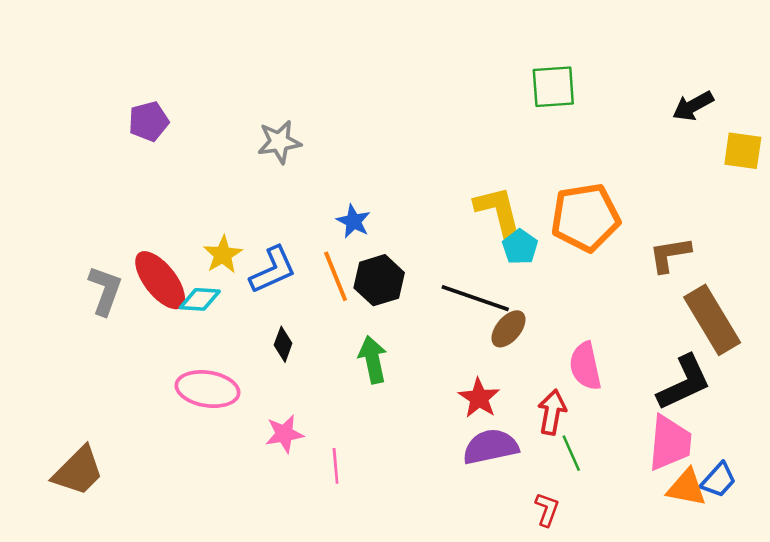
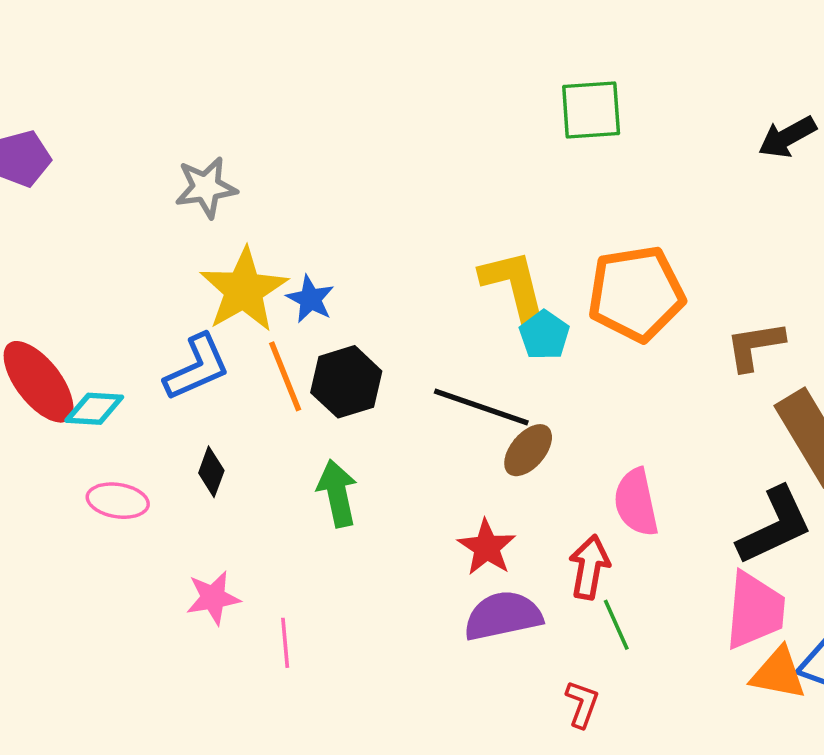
yellow star: (223, 255) -> (244, 290), moved, size x1.6
pink ellipse: (207, 389) -> (118, 501), moved, size x0.7

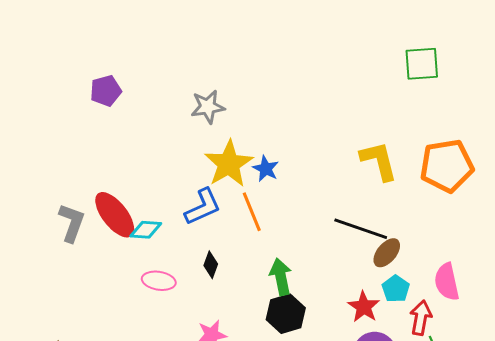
cyan pentagon: (544, 335) -> (396, 289), moved
black hexagon: (346, 382) -> (286, 314), moved

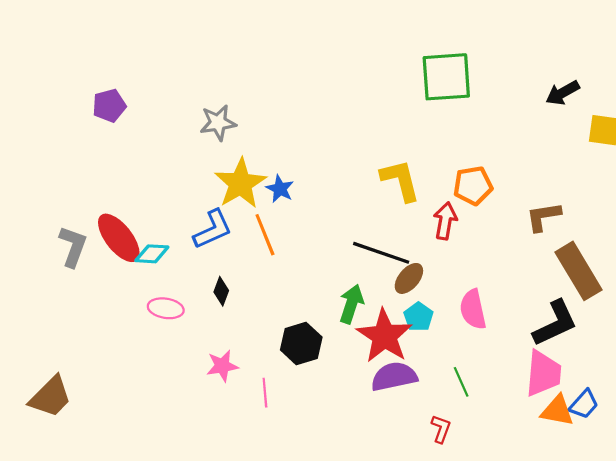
green square: (422, 64) -> (446, 77), size x1.4
orange pentagon: (447, 166) -> (473, 186), size x0.7
green arrow: (281, 277) -> (351, 304), moved, turned 30
red star: (364, 307) -> (384, 336), size x1.6
red arrow: (421, 318) -> (445, 221), moved

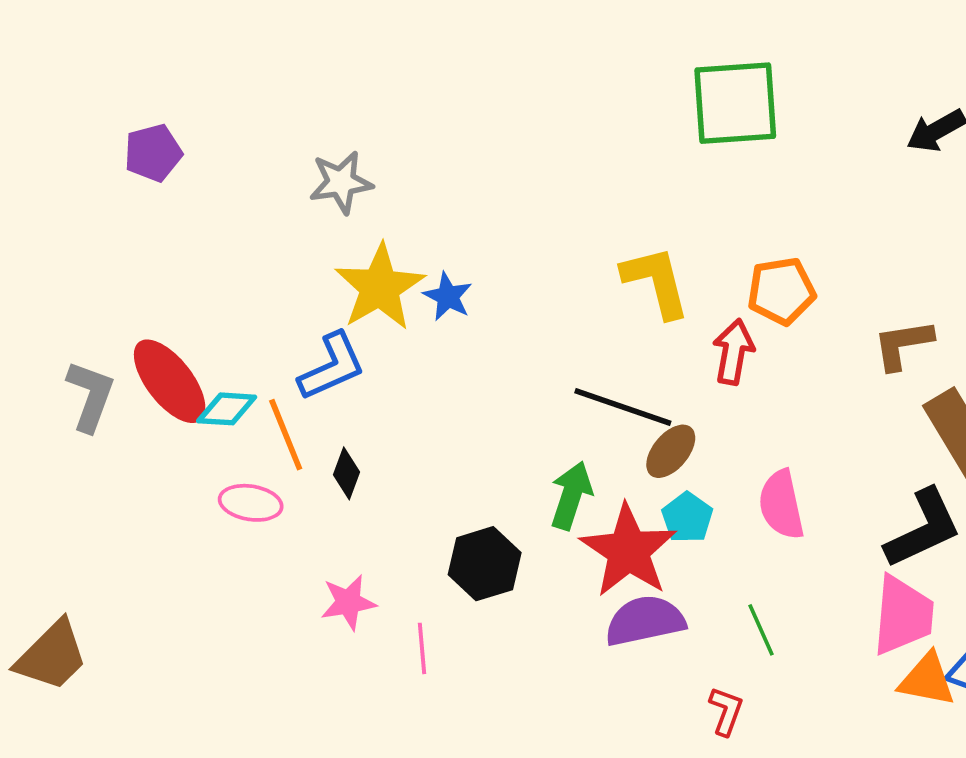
orange line: (265, 235) -> (286, 435), moved

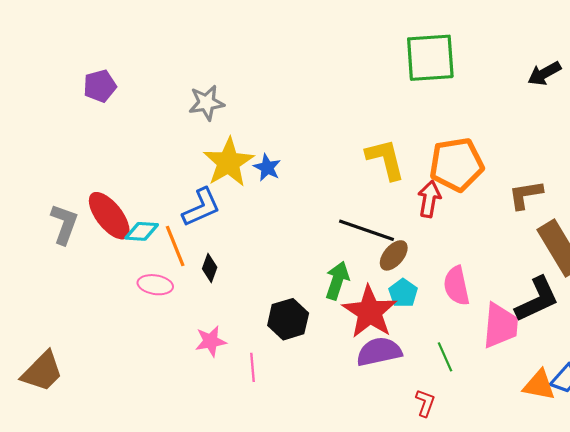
orange pentagon: (781, 291) -> (456, 164), size x1.4
pink trapezoid: (903, 615) -> (500, 326), moved

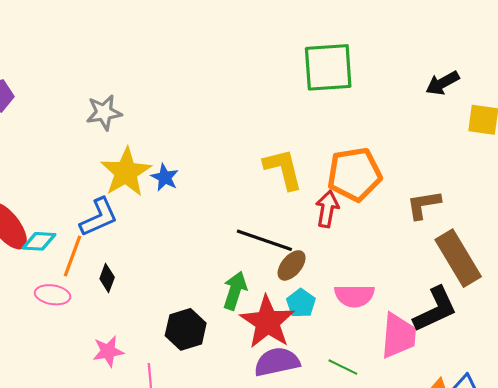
orange line: (175, 246) -> (73, 256), turned 42
pink semicircle: (456, 286) -> (354, 296), turned -78
green line: (445, 357) -> (343, 367), turned -40

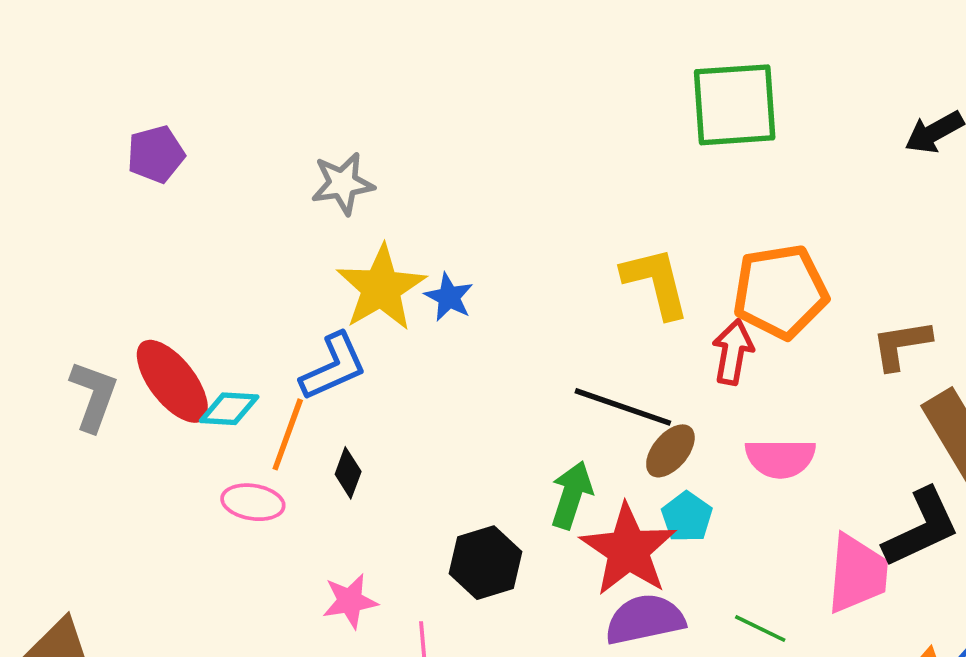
pink semicircle: (354, 296) -> (780, 458), moved

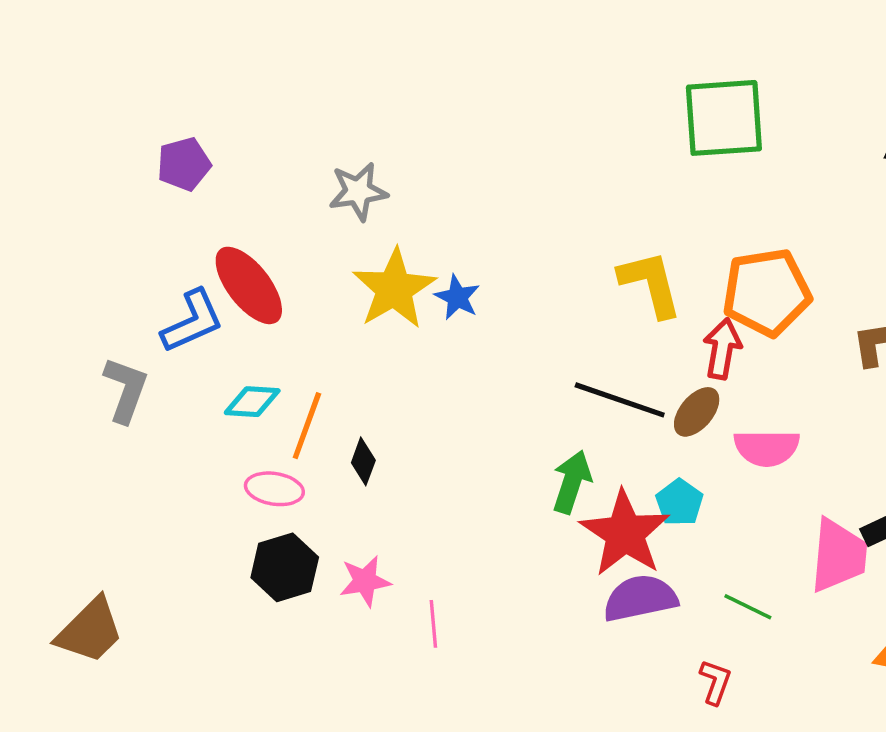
blue L-shape: (333, 367) -> (192, 321), moved
red ellipse: (172, 381) -> (249, 285), moved
brown ellipse: (670, 451) -> (697, 412), moved
black hexagon: (485, 563) -> (285, 567), moved

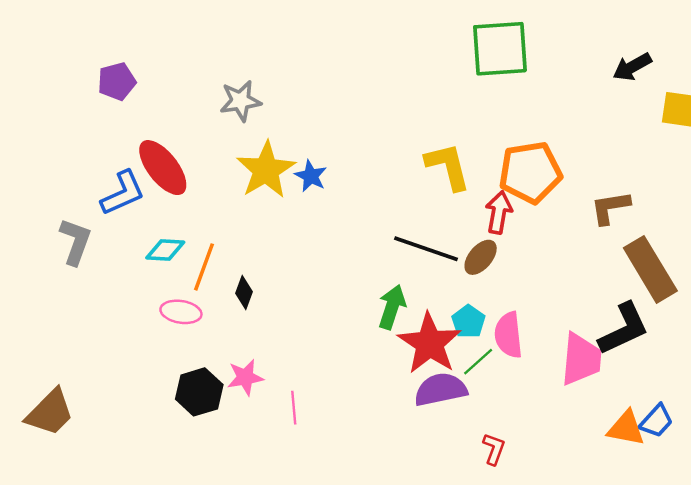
pink semicircle: (767, 448) -> (508, 335), moved, turned 84
black hexagon: (285, 567) -> (199, 392), moved
green line: (748, 607) -> (478, 362), moved, turned -68

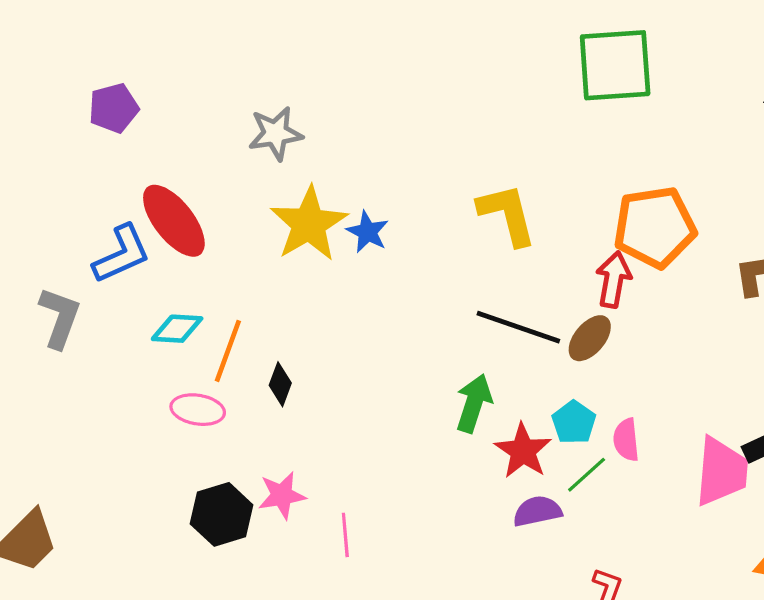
yellow L-shape: (448, 166) -> (507, 214), moved
pink semicircle: (508, 335) -> (626, 440), size x0.7
red star: (430, 343) -> (523, 451), size x0.7
purple semicircle: (441, 389) -> (537, 511), size x0.7

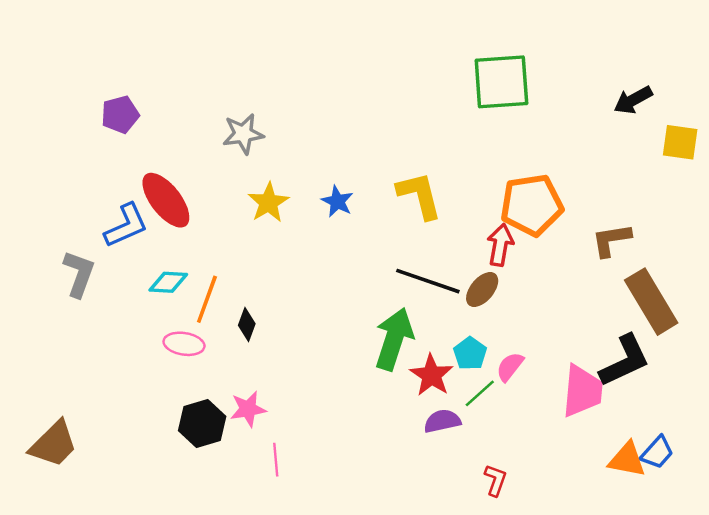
yellow star: (309, 224) -> (268, 203), size x0.7
blue star: (368, 232) -> (337, 201), moved
green arrow: (474, 403) -> (394, 339), size x1.4
pink semicircle: (626, 440) -> (510, 367), turned 44
pink line: (345, 535) -> (276, 460), moved

